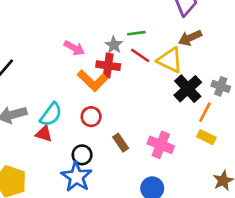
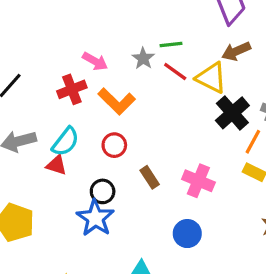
red cross: (108, 66) -> (72, 89), moved, turned -30

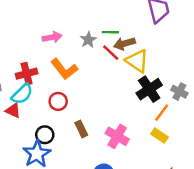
brown arrow: (236, 51) -> (124, 44), moved
pink arrow: (95, 61) -> (52, 37), turned -48
red cross: (72, 89) -> (27, 74), moved

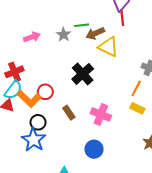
red line: (111, 53) -> (122, 18), moved, turned 49
orange L-shape: (64, 69) -> (29, 99), moved
black cross: (149, 89) -> (83, 74), moved

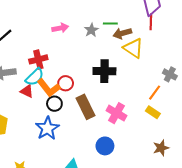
black cross: (83, 74) -> (104, 71), turned 35
brown rectangle: (69, 113) -> (86, 107), size x1.6
black circle: (38, 122) -> (54, 104), moved

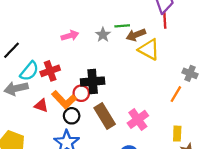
black cross: (104, 71) -> (93, 82), moved
cyan semicircle: (35, 77) -> (29, 71), moved
yellow rectangle: (153, 112) -> (177, 134), moved, turned 64
pink cross: (116, 113) -> (138, 119), turned 30

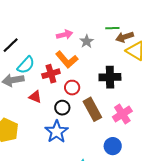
gray star: (103, 35) -> (87, 41), moved
red cross: (50, 71) -> (51, 74), moved
black cross: (93, 82) -> (110, 77), moved
orange L-shape: (64, 100) -> (67, 60), moved

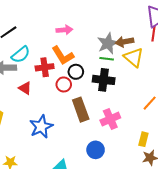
green line: (112, 28) -> (107, 59), moved
gray star: (87, 41) -> (108, 43), moved, size x1.5
black circle: (62, 108) -> (76, 72), moved

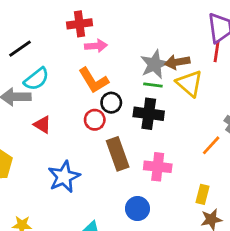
red cross: (45, 67) -> (80, 24), moved
pink cross: (110, 119) -> (158, 167), turned 30

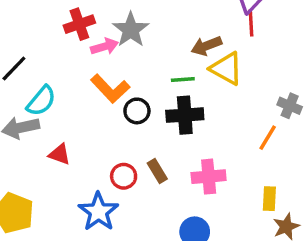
gray star: (155, 64) -> (131, 30), moved
red circle: (95, 120) -> (124, 176), moved
brown rectangle: (118, 154) -> (157, 171), size x0.6

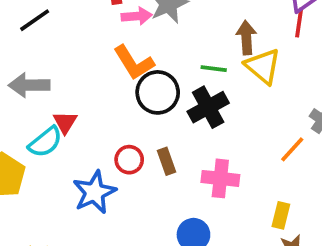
brown arrow: (206, 46) -> (246, 38), turned 96
cyan semicircle: (41, 101) -> (45, 142), moved
black circle: (137, 111) -> (158, 92), size x1.5
black cross: (185, 115) -> (208, 107), turned -36
red triangle: (60, 154) -> (65, 122), turned 30

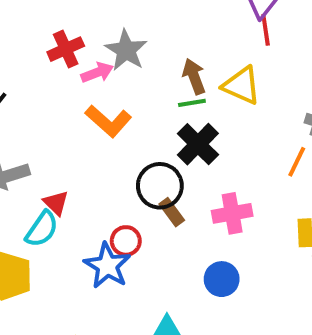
brown arrow: (246, 38) -> (194, 76), moved
black circle: (158, 92) -> (160, 186), moved
red circle: (129, 160) -> (126, 241), moved

